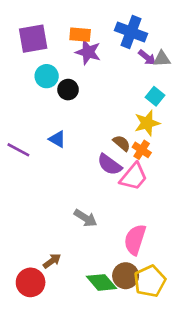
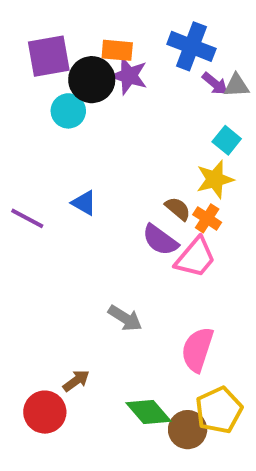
black circle: (68, 90) -> (92, 80), moved, size x1.5
brown circle: (126, 276) -> (188, 430), moved

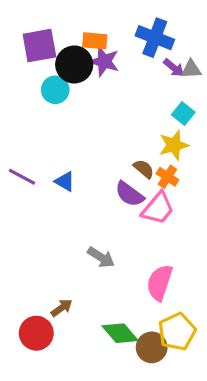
blue triangle: (84, 203) -> (65, 181), moved

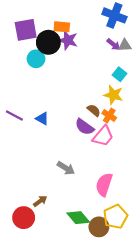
blue cross: (155, 38) -> (114, 15), moved
yellow star: (174, 145) -> (113, 95), turned 30

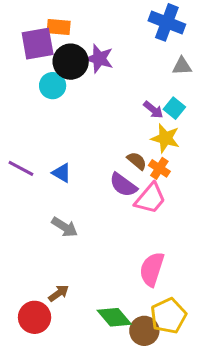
orange rectangle: (62, 27) -> (59, 27), moved
purple arrow: (113, 44) -> (153, 110), moved
gray arrow: (66, 168) -> (65, 227), moved

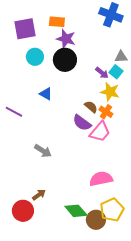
orange rectangle: (59, 27) -> (57, 22), moved
black circle: (71, 62) -> (65, 60), moved
gray triangle: (182, 66) -> (121, 57), moved
blue triangle: (62, 173) -> (46, 94), moved
pink semicircle: (152, 269) -> (101, 179), turned 60

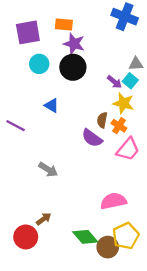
brown semicircle: (91, 107) -> (102, 120), turned -120
pink trapezoid: (100, 132) -> (128, 149), moved

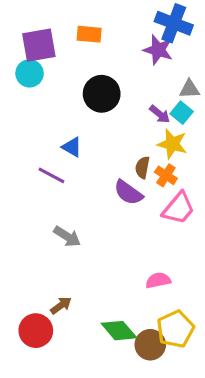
purple star: (74, 44) -> (158, 50), moved
cyan circle: (39, 64) -> (30, 73), moved
purple line: (16, 126) -> (51, 175), moved
pink semicircle: (113, 201) -> (158, 280), size x0.7

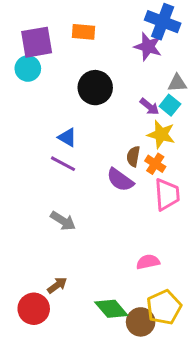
purple line: (51, 175) -> (63, 164), moved
pink trapezoid: (178, 208) -> (167, 194), turned -44

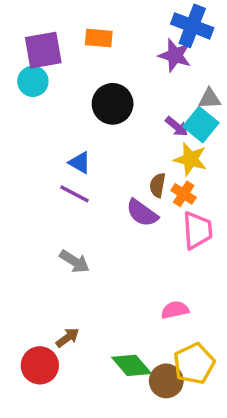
cyan square: (170, 105) -> (201, 125), size x1.4

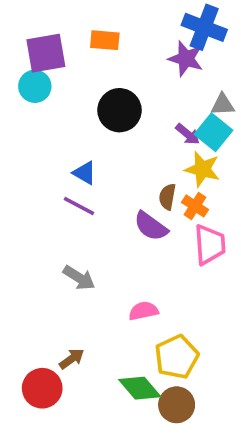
pink semicircle: (175, 310) -> (143, 311), moved
yellow pentagon: (194, 364) -> (177, 357), moved

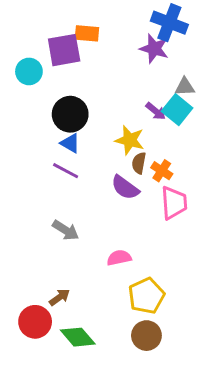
purple square: (46, 53) -> (64, 50), moved
black circle: (120, 110) -> (70, 114), moved
yellow star: (202, 169) -> (130, 140), moved
green diamond: (140, 388) -> (78, 337), moved

